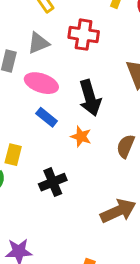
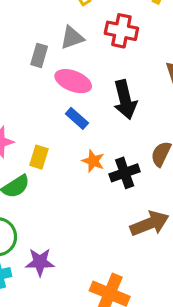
orange star: (81, 137) -> (93, 161), moved
black cross: (53, 182) -> (125, 173), moved

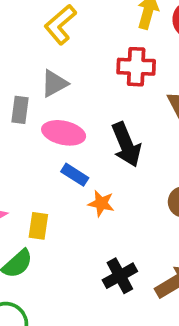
red cross: (121, 31) -> (136, 67), moved
orange star: (93, 161) -> (101, 203), moved
black cross: (125, 173) -> (120, 276), moved

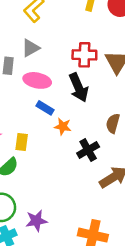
red cross: (136, 67) -> (84, 55), moved
black cross: (120, 276) -> (88, 150), moved

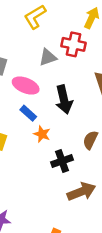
gray triangle: (30, 48) -> (48, 57), moved
red cross: (84, 55) -> (73, 44), moved

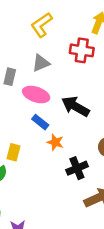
gray triangle: (48, 57) -> (41, 63), moved
black arrow: (64, 100) -> (75, 106), turned 136

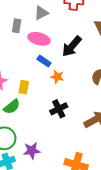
black arrow: (75, 106) -> (72, 46), turned -75
black cross: (77, 168) -> (59, 109), moved

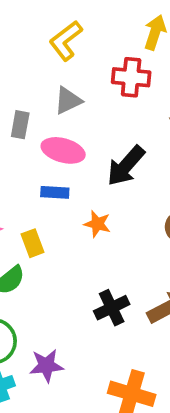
blue rectangle: (44, 61) -> (55, 192), moved, turned -32
yellow rectangle: (24, 87) -> (32, 243), turned -32
black cross: (59, 109) -> (112, 308), moved

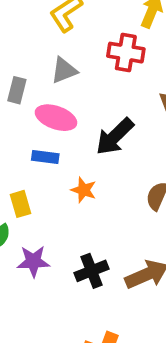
purple star: (46, 366) -> (33, 261), moved

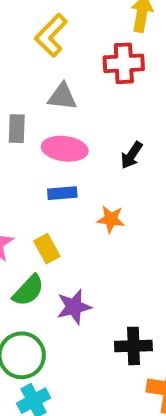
gray triangle: (64, 70) -> (62, 97), turned 40
black arrow: (115, 136) -> (132, 155), size x0.6
black cross: (92, 271) -> (133, 346), moved, turned 32

